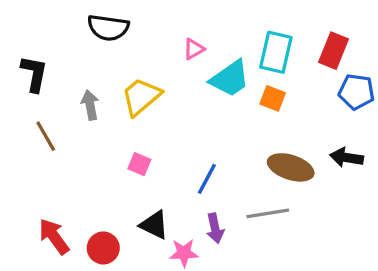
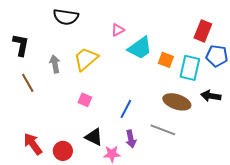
cyan rectangle: (276, 52) -> (190, 68), moved
gray line: (268, 213) -> (163, 130), turned 30

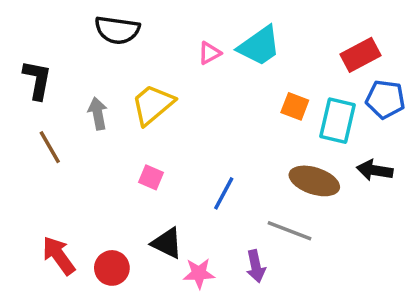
red rectangle: (203, 31) -> (361, 55), turned 40
cyan trapezoid: (140, 48) -> (259, 46), moved
purple arrow: (131, 139) -> (256, 266), moved

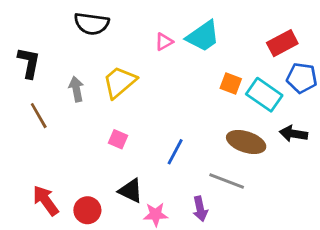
cyan rectangle: (337, 121) -> (264, 95), turned -68

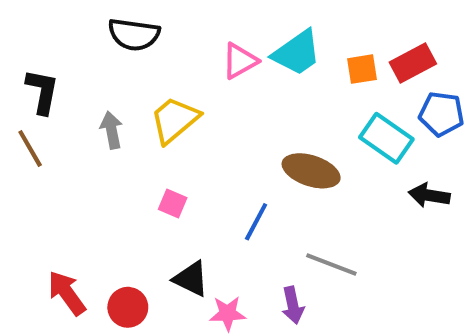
pink triangle: (164, 42) -> (240, 61), size x1.4
orange square: (231, 84) -> (362, 69), moved, turned -30
brown line: (39, 116) -> (30, 148), moved
brown ellipse: (246, 142) -> (311, 171), moved

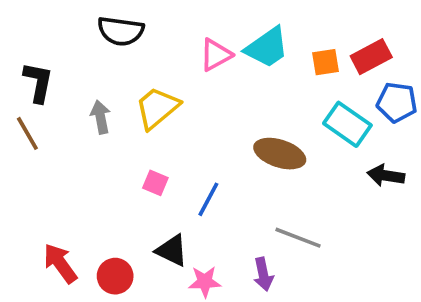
blue line: (256, 222) -> (208, 199), moved

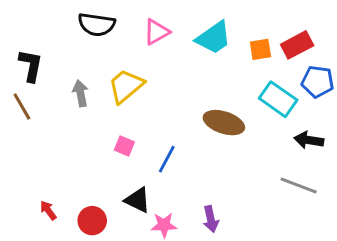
pink triangle: (216, 55) -> (157, 32), moved
gray line: (298, 238) -> (299, 185), moved
red arrow: (60, 263) -> (48, 210), size x0.6

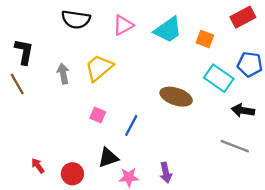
red rectangle: (297, 45) -> (243, 17), moved
orange square: (260, 49) -> (205, 39), turned 30
black triangle: (138, 200) -> (108, 158), turned -45

